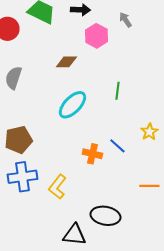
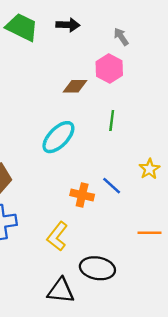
pink hexagon: (96, 36) -> (109, 69), moved
brown diamond: (66, 62) -> (75, 86), moved
yellow L-shape: (57, 187) -> (57, 236), moved

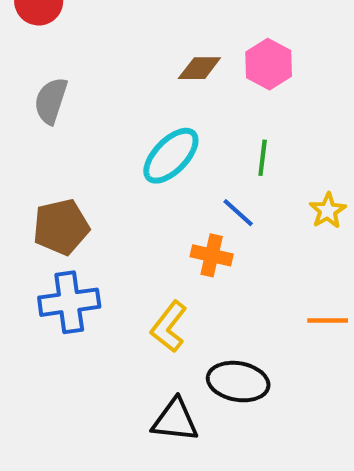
pink hexagon: (109, 69) -> (269, 64), moved
green line: (112, 121) -> (263, 158), moved
blue line: (112, 186) -> (238, 213), moved

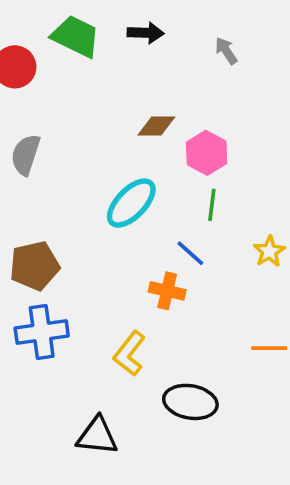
pink hexagon: (269, 64) -> (207, 153), moved
black triangle: (175, 420) -> (97, 436), moved

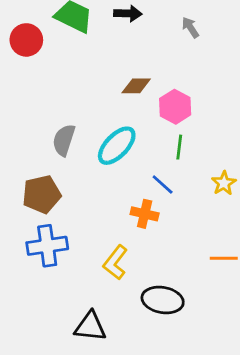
gray semicircle: (26, 155) -> (64, 140), moved

